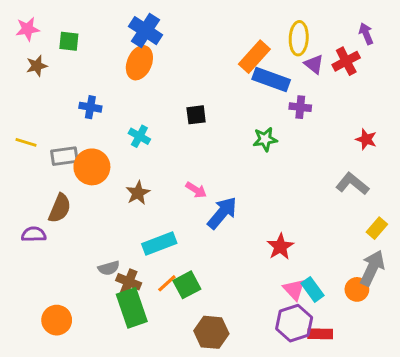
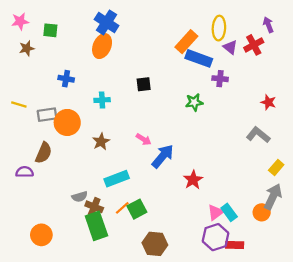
cyan cross: (139, 136) -> (102, 100), turned -32
red star: (280, 247) -> (193, 180), moved
pink triangle: (294, 289) -> (216, 212), turned 36

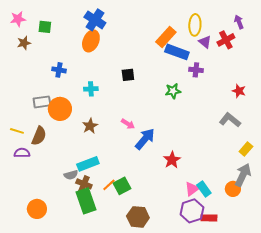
yellow line: (19, 105) -> (17, 131), moved
cyan rectangle: (117, 179) -> (88, 164), moved

